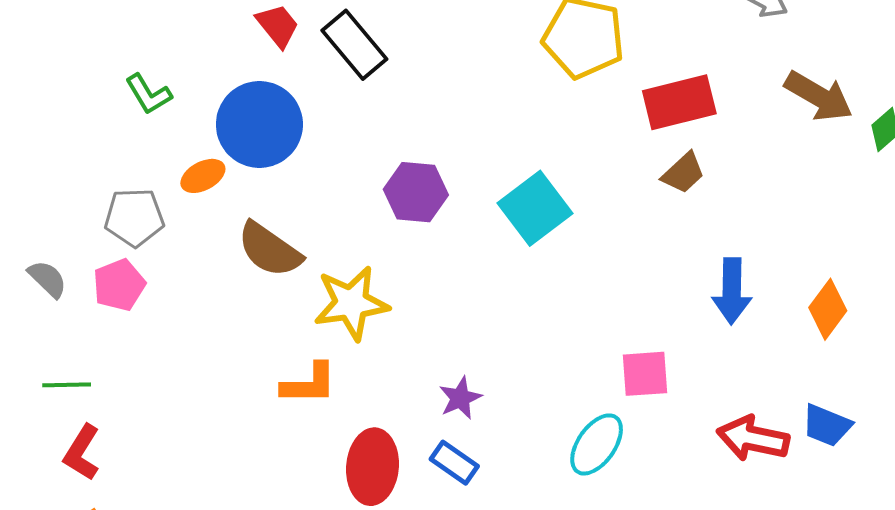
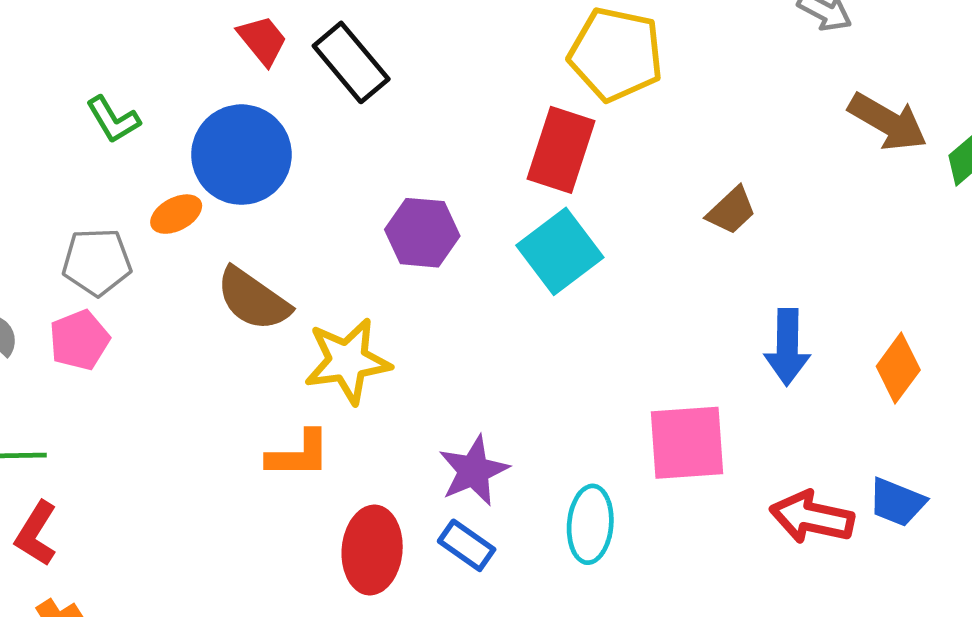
red rectangle: (679, 102) -> (561, 150), moved, turned -58
pink square: (645, 374) -> (687, 443), size x1.4
purple star: (460, 398) -> (474, 471), size x1.4
cyan ellipse: (597, 444) -> (590, 524), moved, turned -30

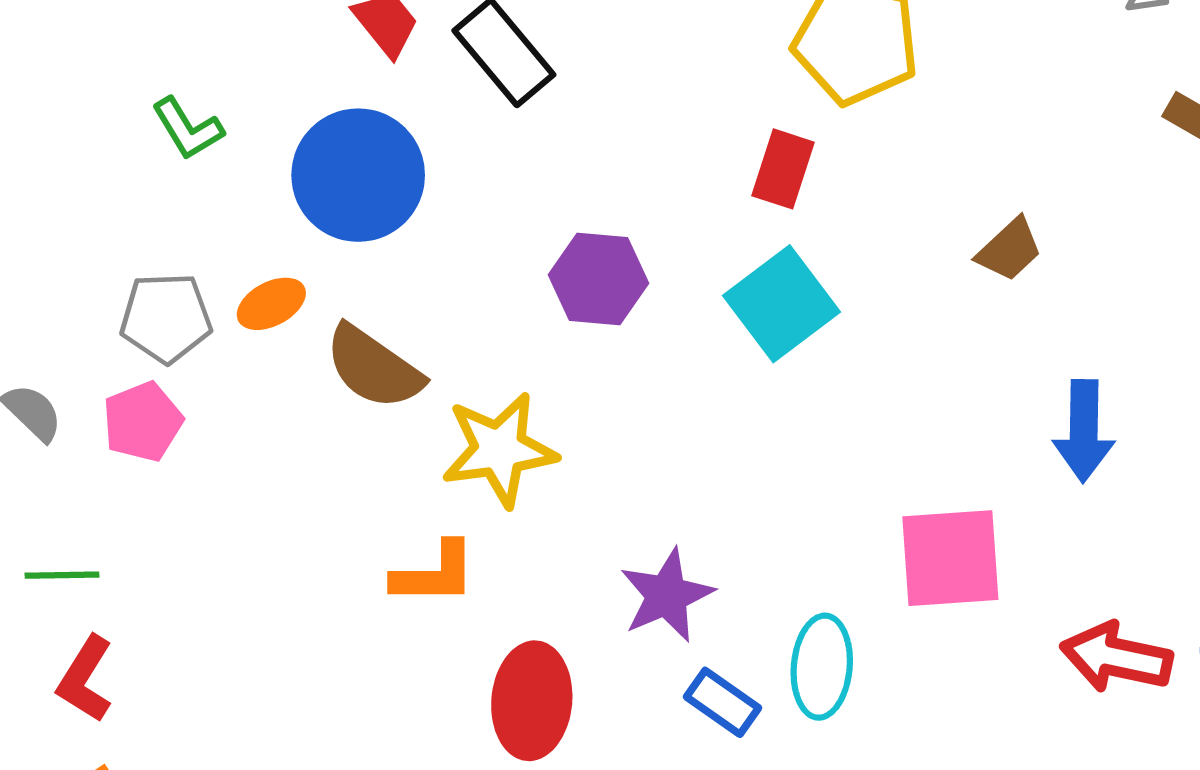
red rectangle: (561, 150) -> (783, 169), size x0.7
orange ellipse: (176, 214) -> (271, 304), moved
blue rectangle: (467, 545) -> (723, 702), moved

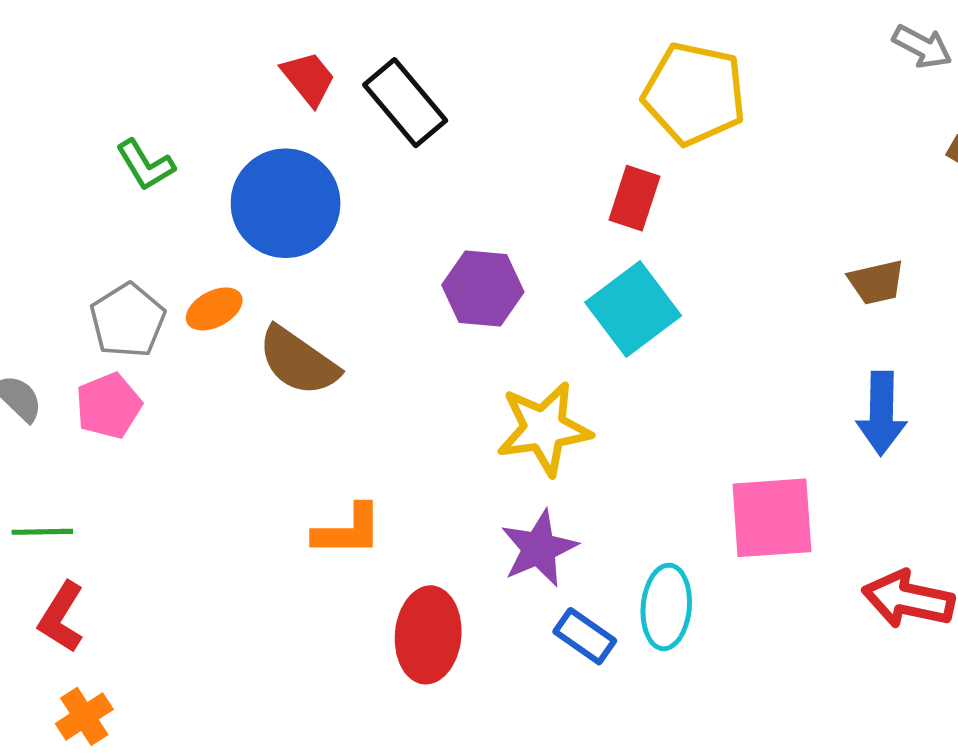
brown trapezoid: (1009, 250) -> (876, 282), moved, turned 30
gray pentagon: (166, 318) -> (128, 320), turned -30
yellow star: (499, 450) -> (544, 429), moved

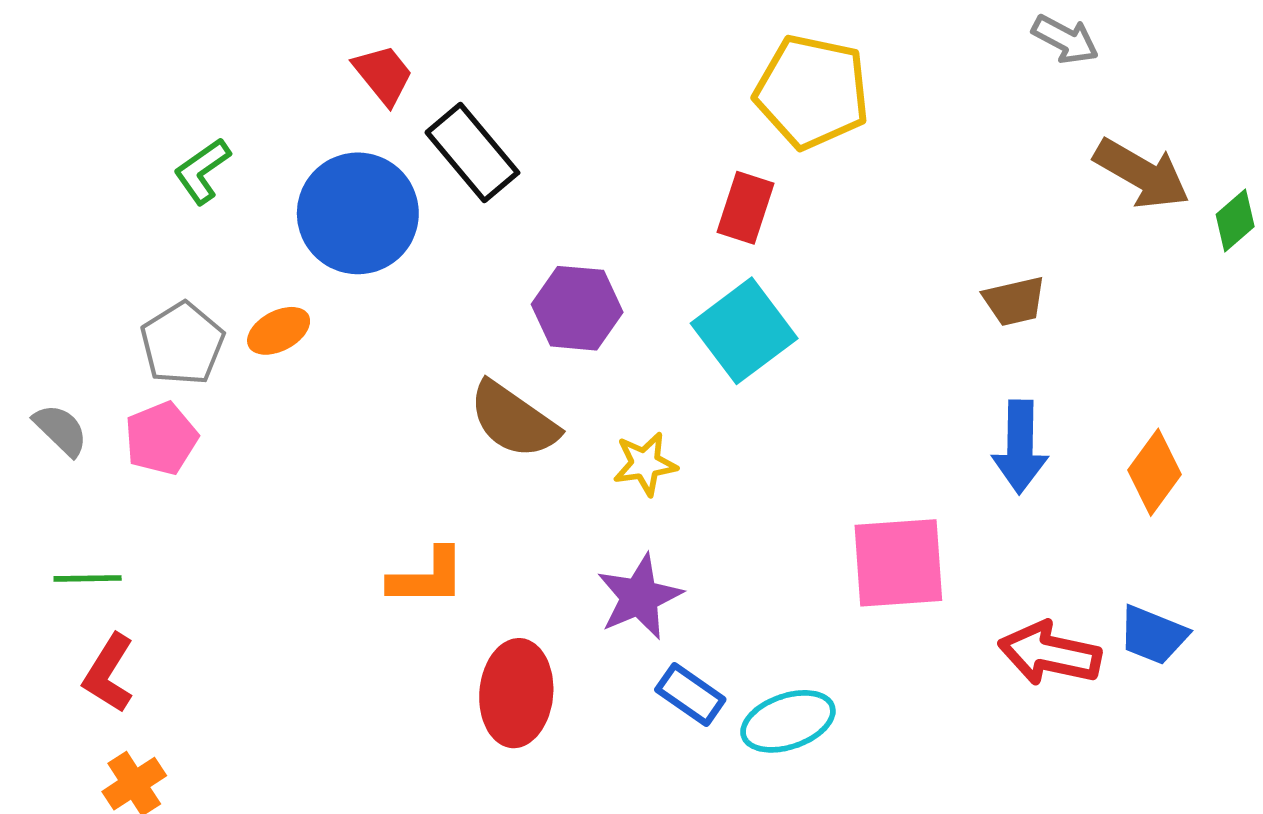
black rectangle: (405, 103) -> (472, 153), moved
green L-shape: (145, 165) -> (202, 171), turned 86
brown semicircle: (298, 361) -> (513, 420), moved
yellow star: (544, 429) -> (645, 464), size x0.6
cyan ellipse: (666, 607) -> (788, 721), moved, turned 66

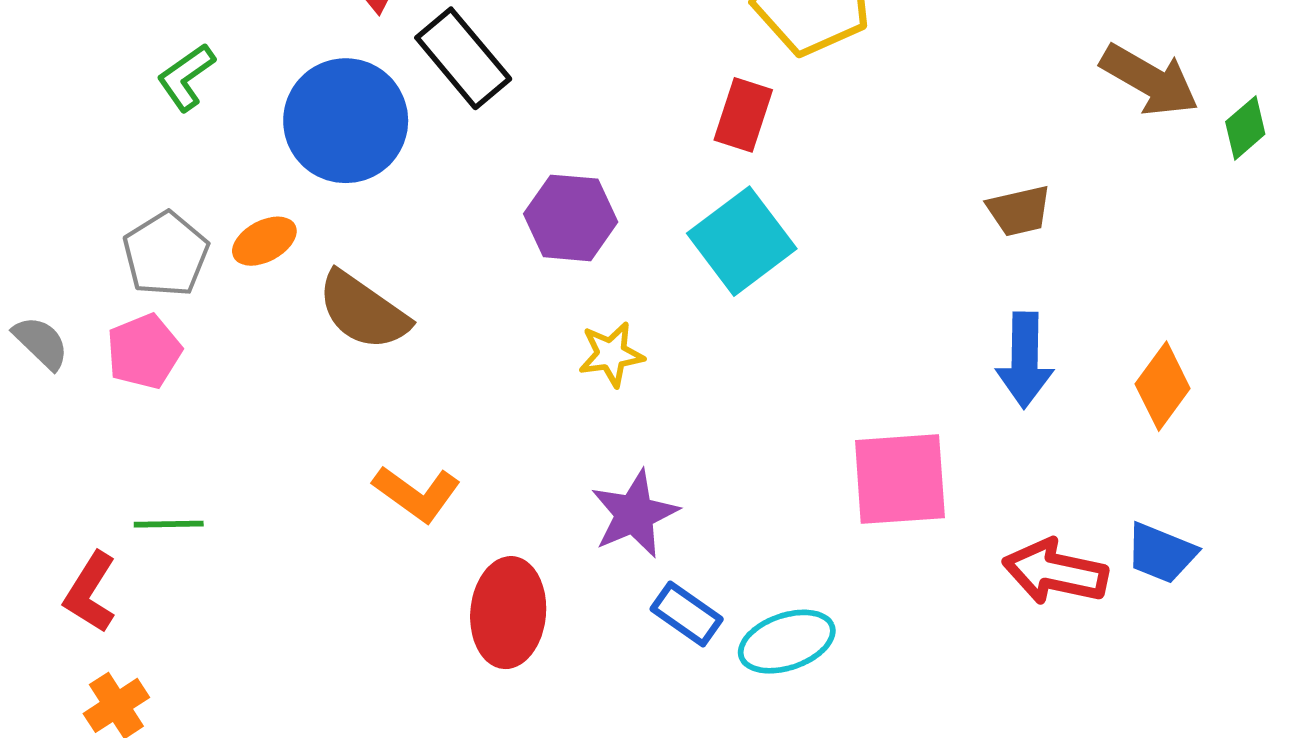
brown semicircle: (513, 420) -> (363, 311), moved
yellow star: (645, 464) -> (611, 354), moved
orange L-shape: (427, 577) -> (417, 494), turned 36
green line: (88, 578) -> (169, 524), moved

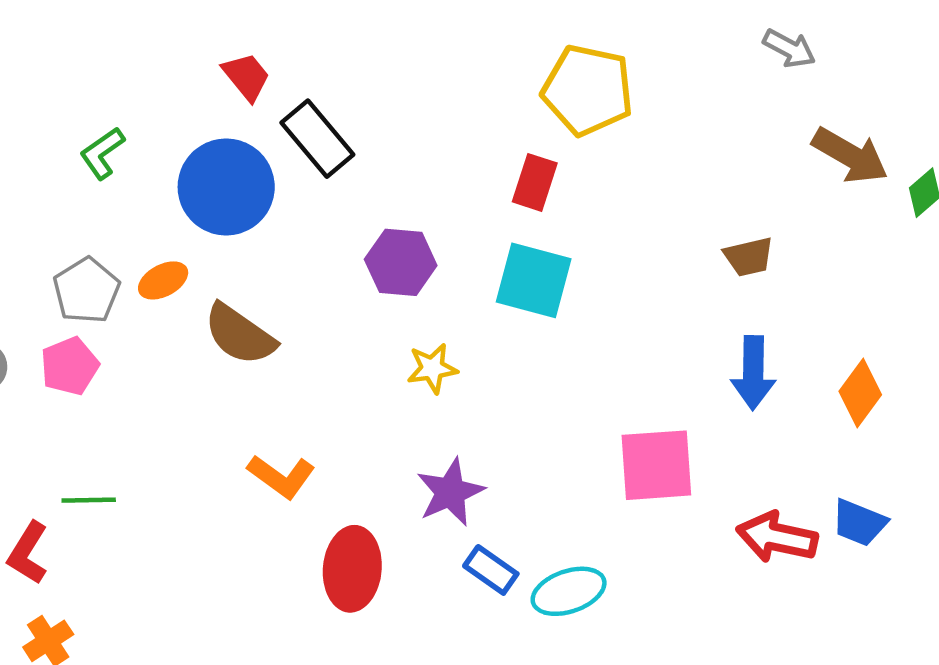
cyan square: (742, 241) -> (534, 280), turned -38

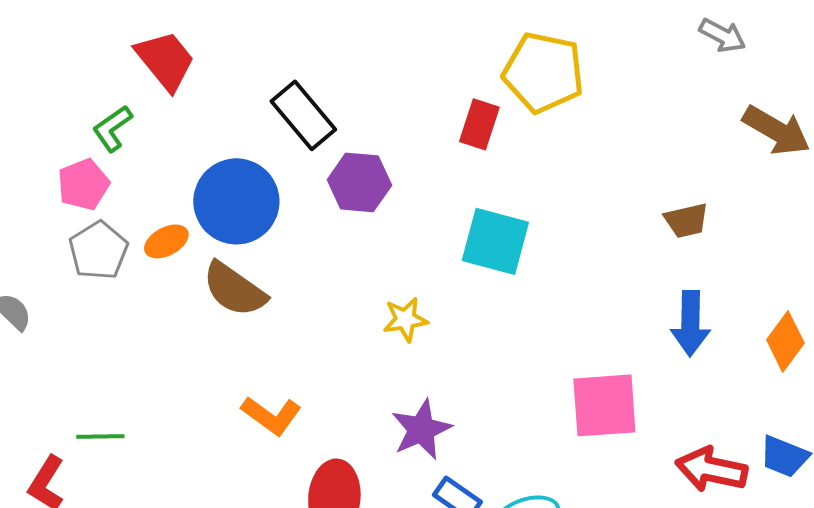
red trapezoid: (246, 77) -> (165, 60), moved, size x1.4
red rectangle: (535, 182) -> (479, 124), moved
blue circle: (226, 187) -> (236, 201), moved
purple hexagon: (401, 262) -> (359, 182), moved
pink pentagon: (70, 366) -> (83, 184), moved

